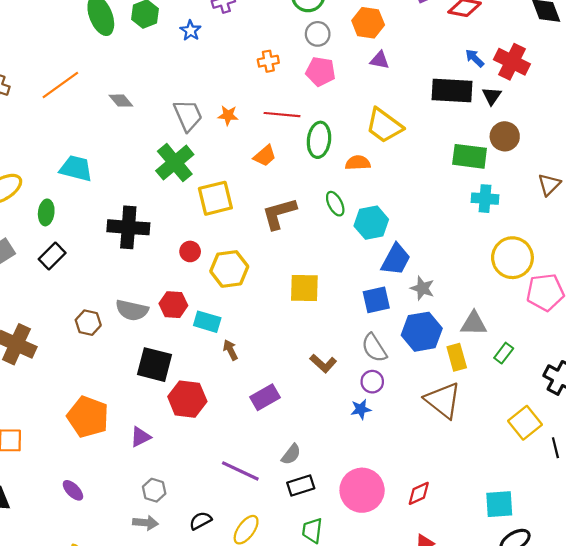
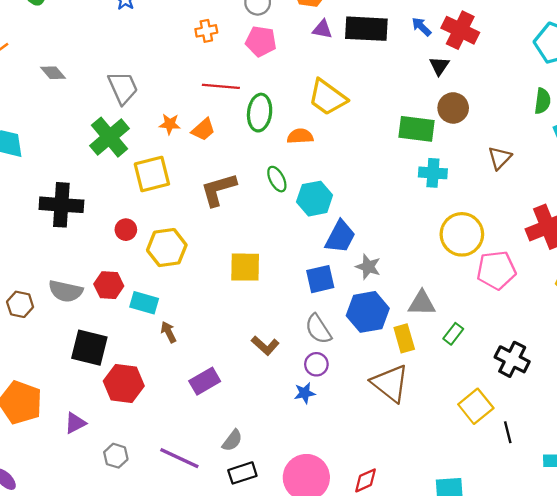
black rectangle: (452, 90) -> (366, 29), moved
orange star: (228, 115) -> (170, 124), moved
gray hexagon: (154, 490) -> (116, 456), moved

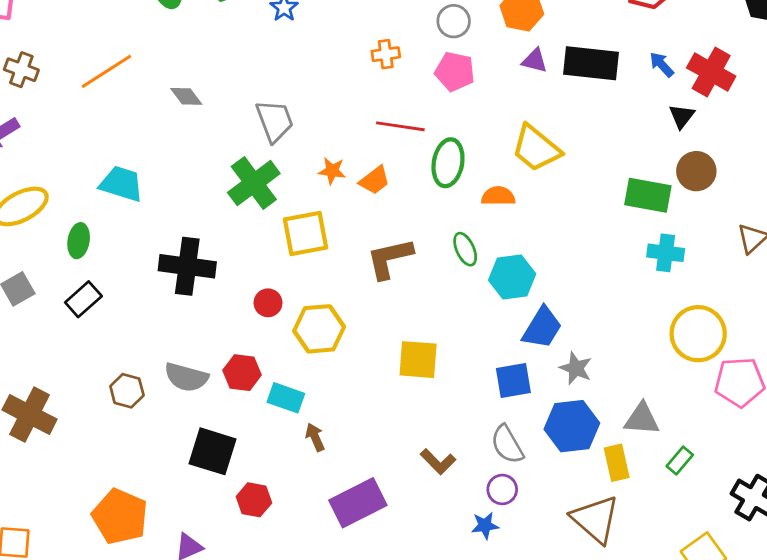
purple rectangle: (205, 381) -> (358, 503), size x1.4
red hexagon: (124, 383) -> (254, 500), size x0.7

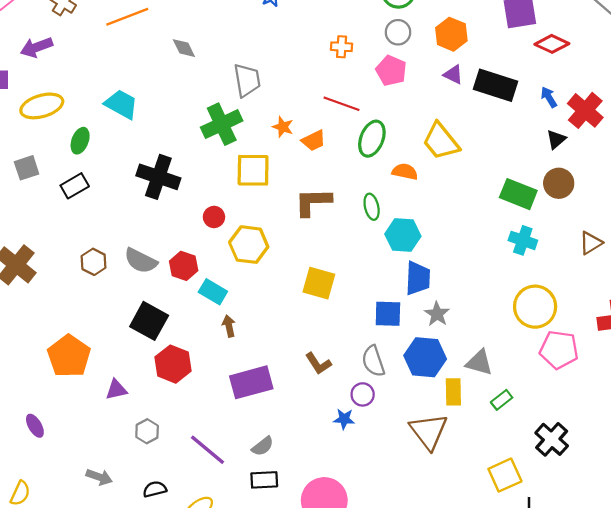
blue trapezoid: (542, 328) -> (418, 278), turned -40
red hexagon: (254, 500) -> (173, 364), size x1.4

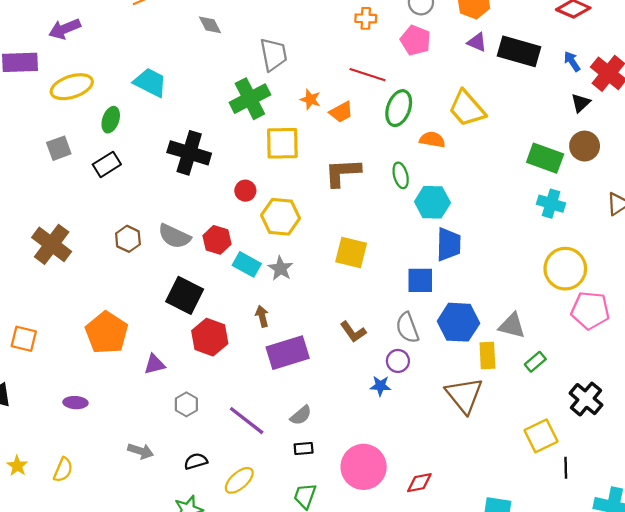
gray star: (437, 314) -> (280, 268), moved
brown arrow: (229, 326) -> (262, 316), moved
purple ellipse: (35, 426) -> (75, 403), turned -55
black rectangle: (264, 480) -> (304, 449), size x0.7

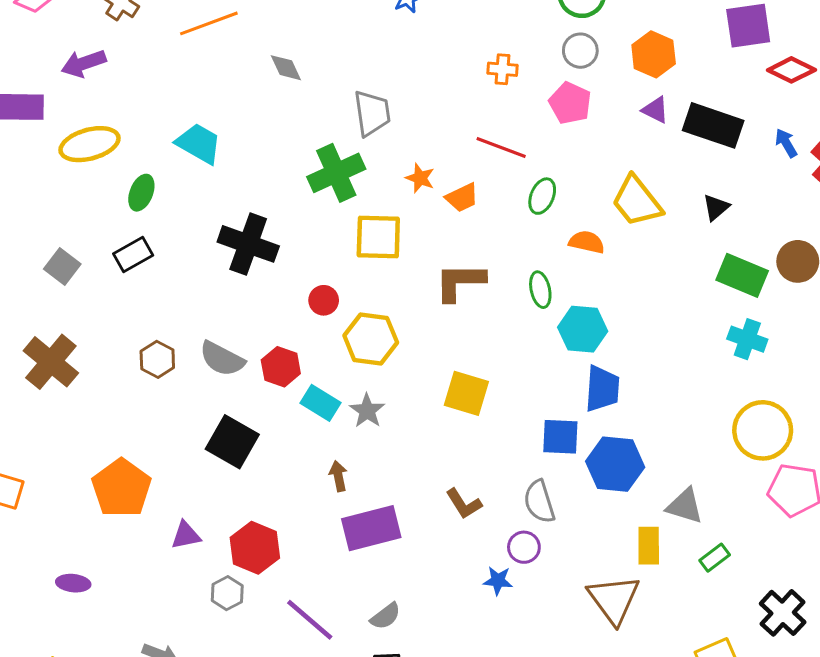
black triangle: (581, 103) -> (716, 207), moved
green ellipse: (399, 108) -> (542, 196), size x0.7
gray square: (59, 148) -> (62, 266), moved, turned -35
blue hexagon: (458, 322) -> (615, 464), moved
red hexagon: (210, 337) -> (255, 548), moved

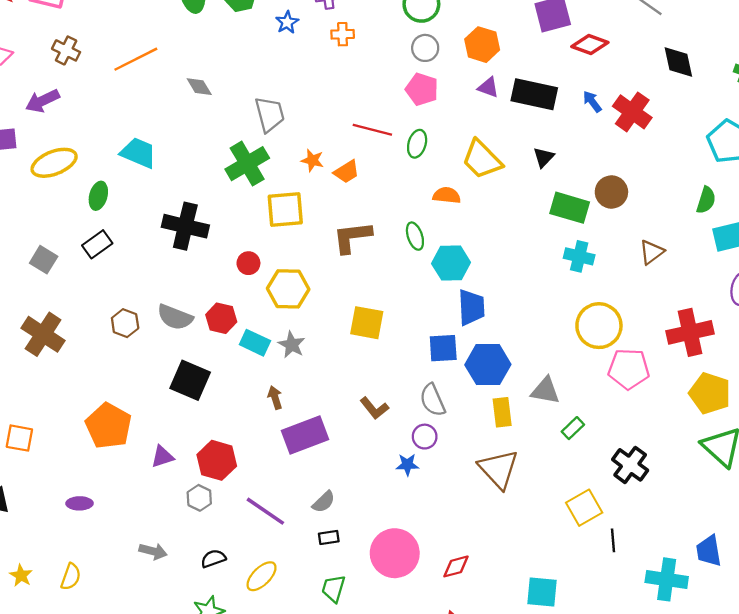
orange cross: (502, 69) -> (343, 34), moved
green ellipse: (542, 196) -> (417, 144), moved
yellow rectangle: (649, 546) -> (502, 412), moved

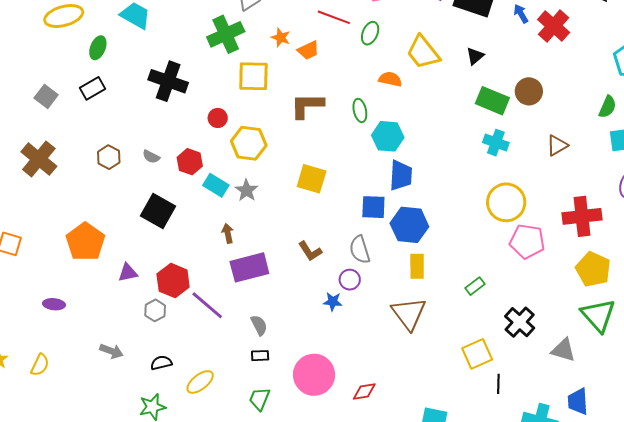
gray semicircle: (175, 317) -> (151, 157), size x0.6
gray triangle: (545, 391) -> (563, 350), moved
gray semicircle: (324, 502) -> (259, 325), turned -80
purple line: (265, 511) -> (207, 305), moved

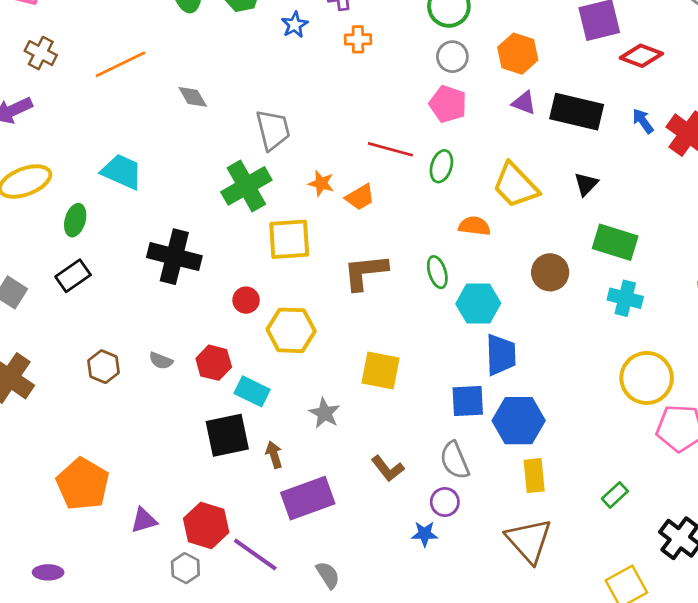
brown circle: (529, 91) -> (550, 272), moved
gray star: (247, 190) -> (325, 413), moved
black square: (158, 211) -> (227, 435), moved, turned -36

